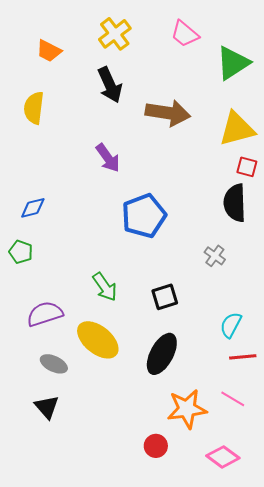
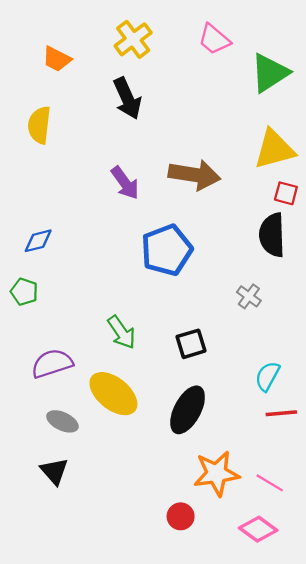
brown arrow: (168, 113) -> (194, 175), moved
pink line: (233, 399) -> (270, 483), moved

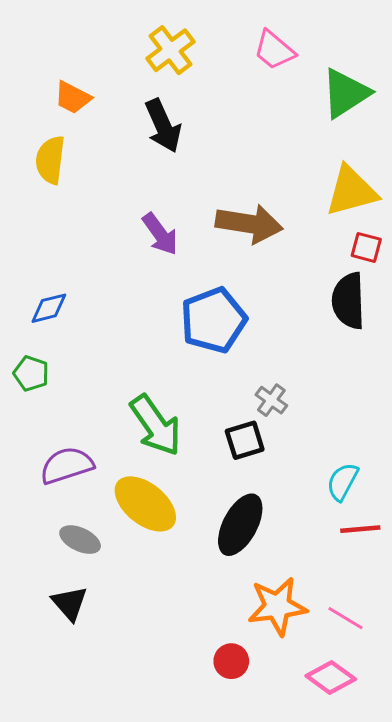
orange trapezoid: (57, 59) -> (73, 98), moved
gray cross: (249, 296) -> (271, 400), moved
green arrow: (122, 332) -> (156, 425), size x1.4

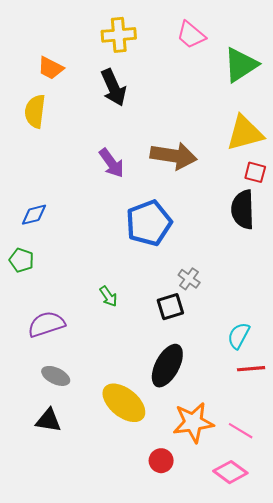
yellow cross: (171, 50) -> (119, 35), turned 32
green arrow: (156, 425) -> (108, 296), size x0.5
yellow ellipse: (145, 504) -> (124, 403), moved
black triangle: (70, 603) -> (48, 420), turned -40

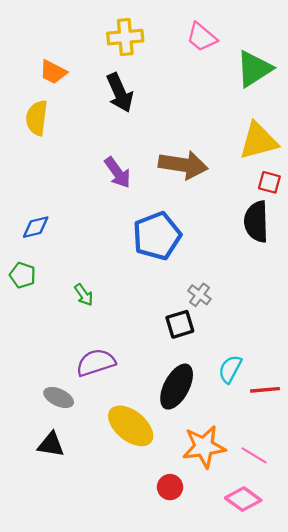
green arrow: (108, 296) -> (84, 295), moved
purple semicircle: (46, 324) -> (96, 363), moved
cyan semicircle: (239, 336) -> (230, 369), moved

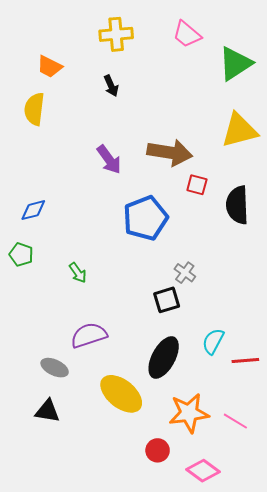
black arrow: (120, 93) -> (111, 86), size x0.6
red square: (269, 182) -> (197, 185), moved
pink diamond: (243, 499) -> (203, 471), moved

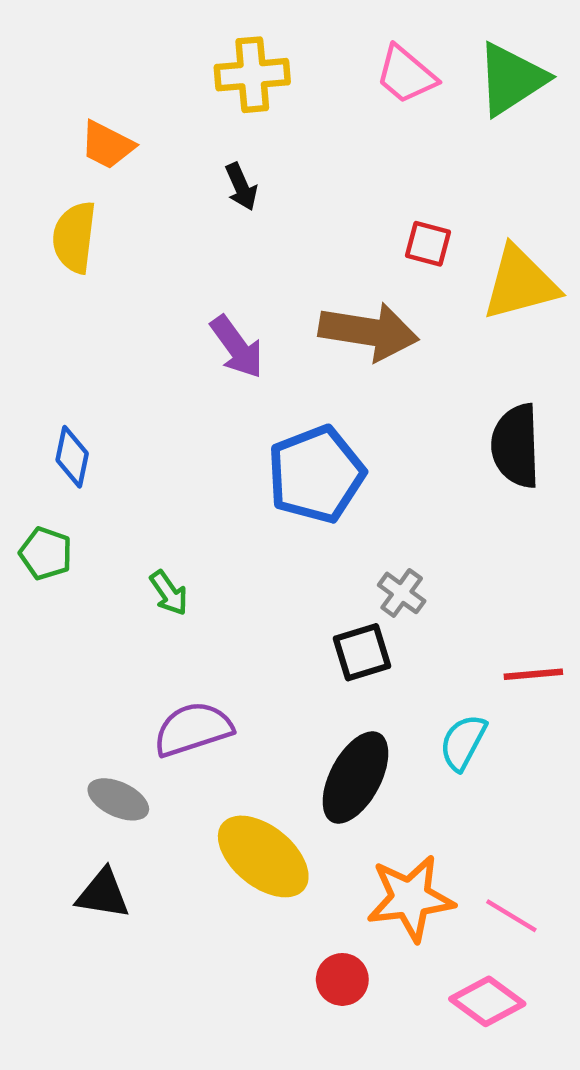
green triangle: (235, 64) -> (511, 79), moved
red square: (197, 185) -> (428, 244), moved
blue diamond: (33, 210) -> (72, 457), turned -64
red line: (245, 361) -> (533, 674), moved
pink diamond: (203, 471) -> (487, 1001), moved

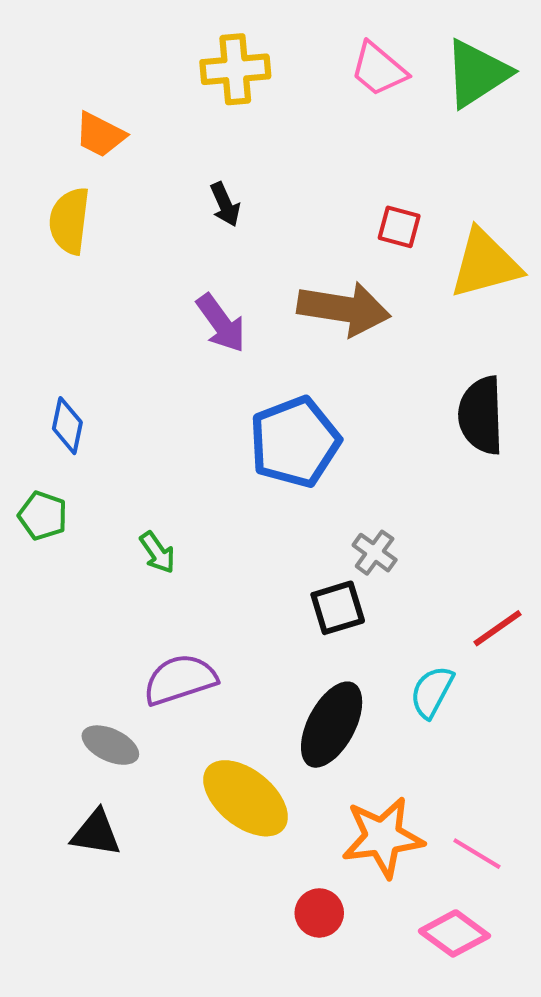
black arrow: (241, 187) -> (225, 204), moved
red line: (533, 674) -> (497, 628), turned -30

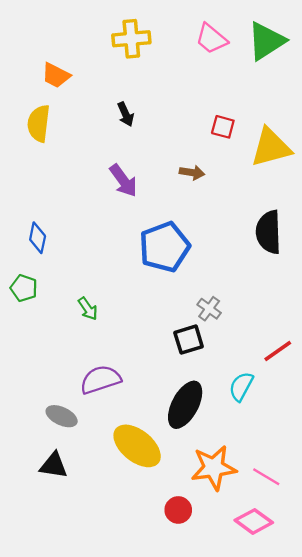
brown arrow: (344, 309) -> (192, 173), size x0.5

